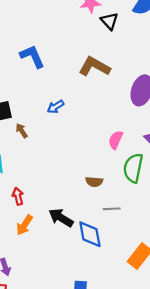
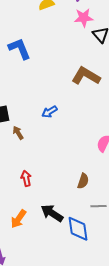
blue L-shape: (32, 56) -> (19, 49), moved
brown semicircle: (94, 182) -> (83, 181), turned -77
red arrow: (18, 196) -> (26, 178), moved

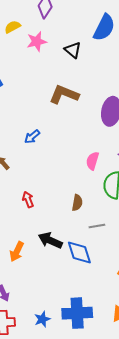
pink star: (84, 18) -> (37, 42), moved
red arrow: (26, 178) -> (28, 200), moved

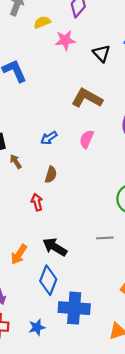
pink semicircle: (92, 161) -> (87, 139), moved
brown semicircle: (77, 203) -> (51, 175), moved
blue diamond: (79, 253) -> (48, 280), moved, turned 32
blue cross: (77, 313) -> (74, 308), moved

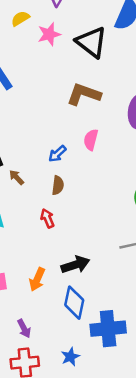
black triangle: (101, 53) -> (92, 42), size x1.6
blue arrow: (49, 138) -> (57, 154), moved
black arrow: (55, 247) -> (75, 265), turned 140

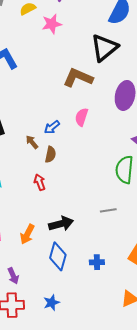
black triangle: (92, 42) -> (104, 48), moved, turned 40
brown arrow: (17, 177) -> (32, 142), moved
blue cross: (108, 329) -> (97, 262), moved, size x0.5

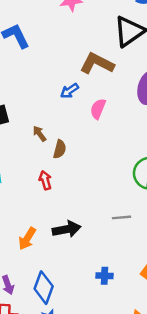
blue arrow: (52, 127) -> (69, 91), moved
blue diamond: (58, 256) -> (44, 288), moved

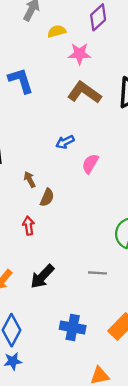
brown L-shape: (97, 63) -> (84, 93), moved
black arrow: (67, 229) -> (42, 276), turned 136
blue cross: (105, 276) -> (73, 327), size x1.5

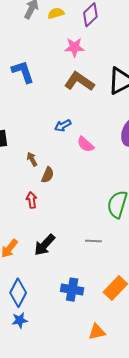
yellow semicircle: (57, 31) -> (56, 13), moved
pink semicircle: (90, 164) -> (85, 144), turned -78

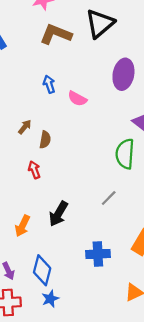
blue arrow: (63, 125) -> (49, 84), turned 112
brown arrow: (32, 159) -> (25, 127), turned 80
gray line: (93, 241) -> (109, 198), turned -35

